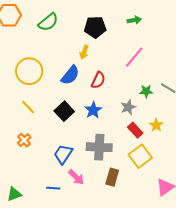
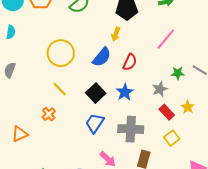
orange cross: (24, 140) -> (49, 114), moved
blue trapezoid: (63, 154) -> (95, 123), moved
yellow square: (140, 156) -> (172, 138), size x0.7

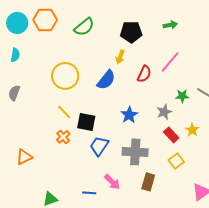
red semicircle: (130, 62) -> (144, 74), moved
black square: (96, 93) -> (86, 122), moved, turned -36
orange cross: (49, 114) -> (63, 137), moved

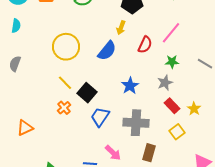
green star: (182, 96) -> (172, 62), moved
black square: (86, 122) -> (87, 93), turned 30
yellow star: (192, 130) -> (194, 109), moved

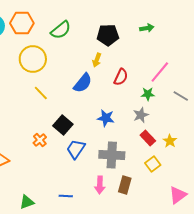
pink line: (171, 33) -> (160, 72), moved
yellow circle: (66, 47) -> (33, 59), moved
yellow line: (65, 83) -> (41, 93), moved
blue star: (130, 86) -> (106, 118), turned -30
pink arrow: (113, 153) -> (100, 185), moved, turned 48

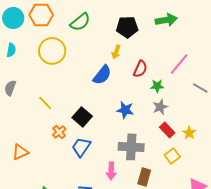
green arrow: (147, 28) -> (166, 20), size x1.5
yellow line: (41, 93) -> (45, 103), moved
green star: (148, 94) -> (157, 86), moved
blue trapezoid: (76, 149) -> (81, 147), moved
pink arrow: (100, 185) -> (111, 171), moved

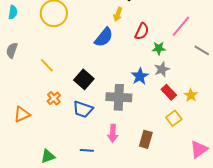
blue star: (125, 110) -> (140, 76), moved, turned 30
orange cross: (59, 132) -> (54, 98), moved
blue trapezoid: (81, 147) -> (83, 109), turned -105
gray cross: (131, 147) -> (119, 97), moved

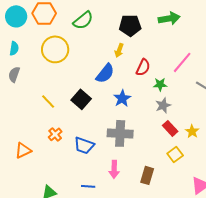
gray semicircle: (12, 50) -> (14, 74), moved
blue star: (140, 76) -> (122, 98), moved
black square: (84, 79) -> (81, 99), moved

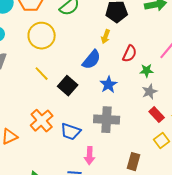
yellow line: (48, 101) -> (42, 74), moved
orange cross: (55, 134) -> (42, 121), size x1.6
pink arrow: (114, 169) -> (90, 156), moved

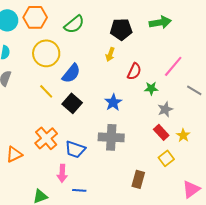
blue semicircle: (92, 60) -> (71, 73), moved
gray star: (150, 92) -> (165, 109), moved
pink arrow: (90, 156) -> (62, 173), moved

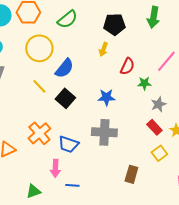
green arrow: (160, 22) -> (153, 17), turned 110
blue star: (113, 102) -> (106, 97), turned 30

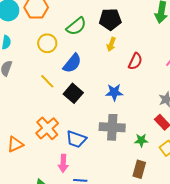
green semicircle: (67, 19) -> (76, 26), moved
black pentagon: (114, 24) -> (110, 19), moved
yellow circle: (39, 48) -> (47, 43), size x0.7
green star: (144, 83) -> (141, 140), moved

